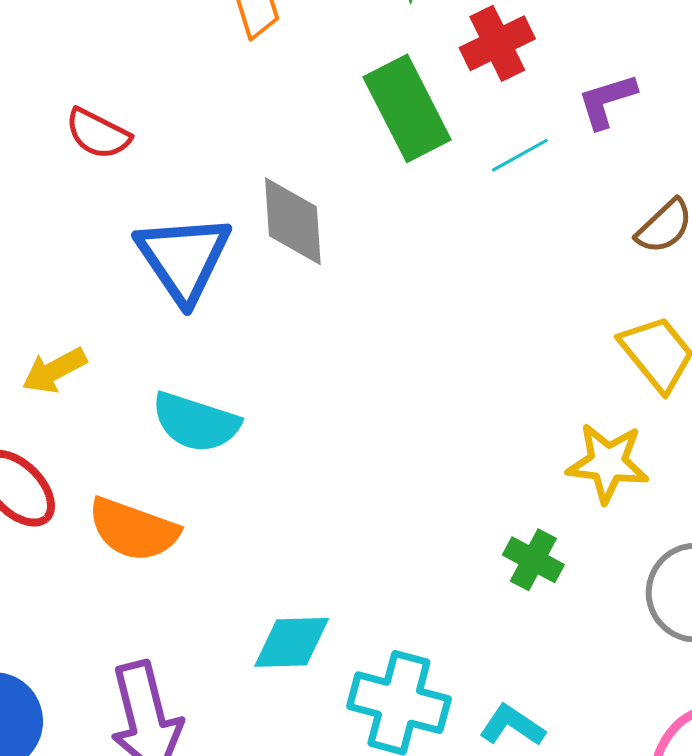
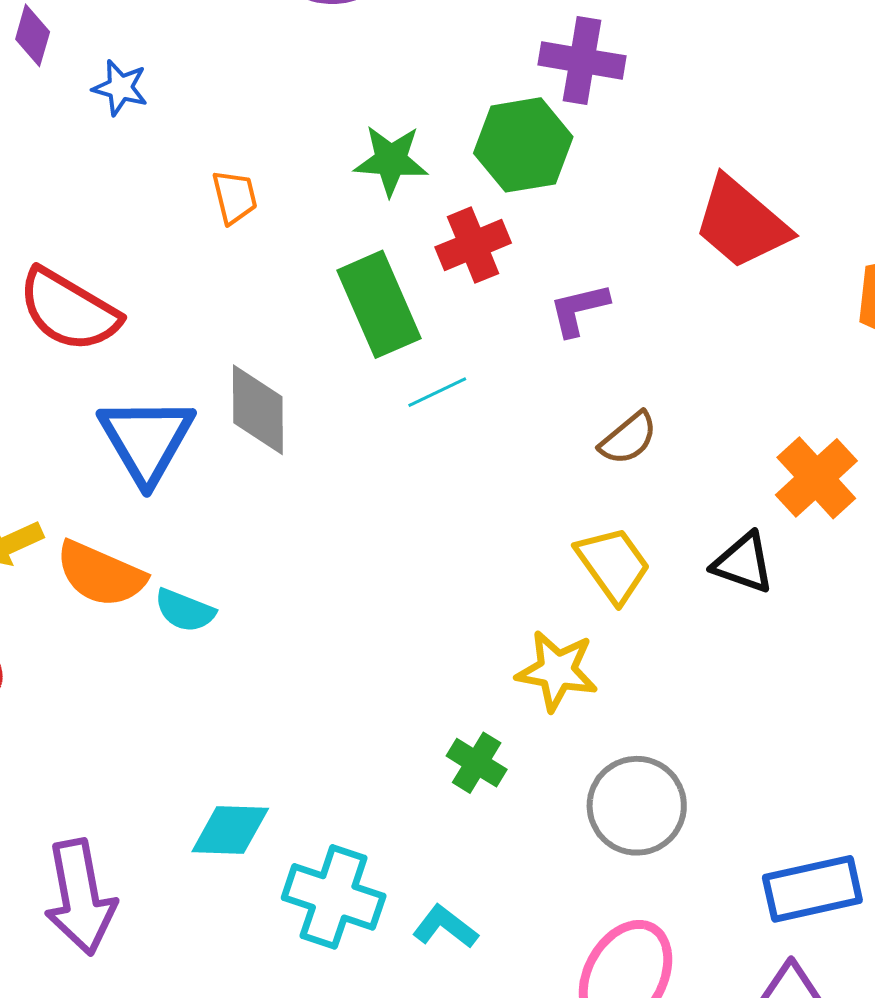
red semicircle: (98, 134) -> (69, 310), size x1.6
cyan line: (520, 155) -> (437, 392), moved
cyan semicircle: (196, 422) -> (185, 610), moved, size x0.7
orange semicircle: (133, 529) -> (101, 574), moved

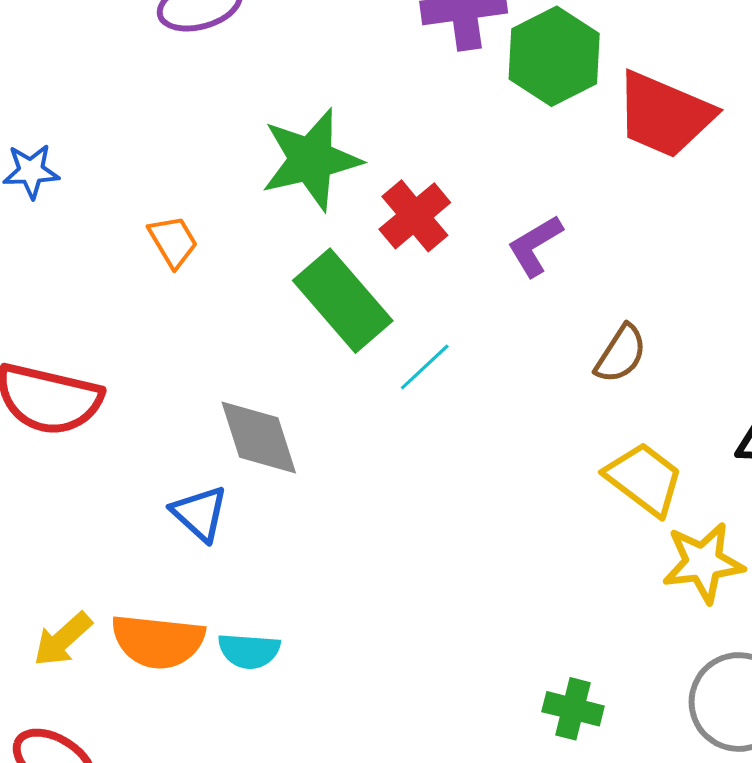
green hexagon: (523, 145) -> (554, 56), moved
green star: (391, 160) -> (311, 160), size x1.4
blue triangle: (146, 440) -> (200, 513), moved, size x0.6
yellow star: (557, 671) -> (703, 563), moved

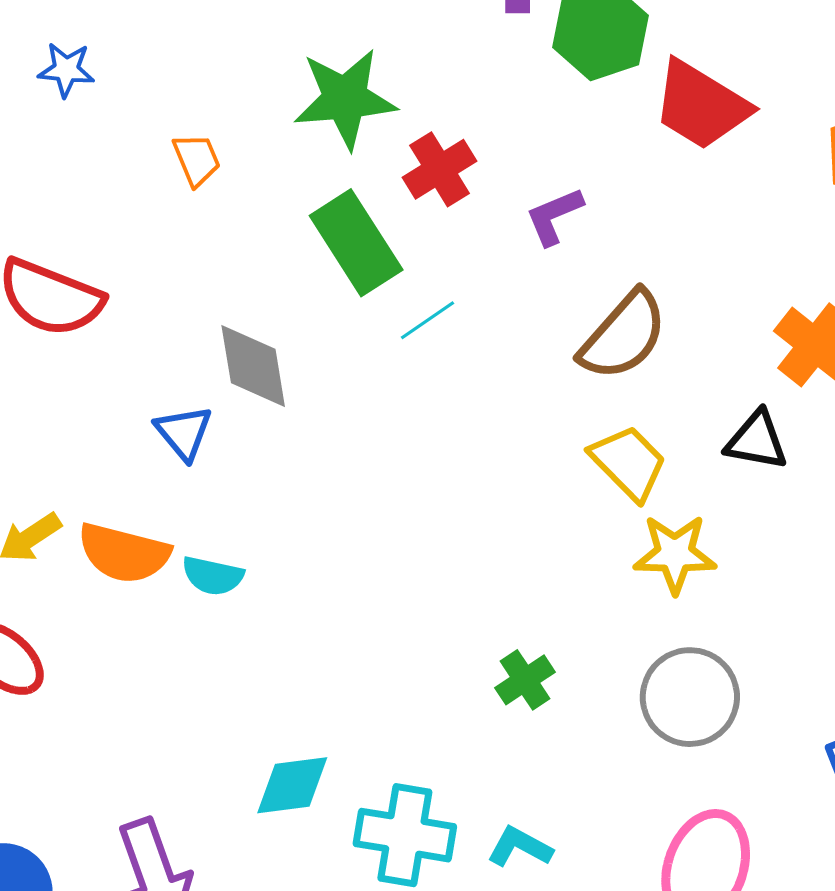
brown semicircle: (621, 354) -> (623, 336), size x1.6
green cross: (573, 709) -> (525, 680), turned 34

